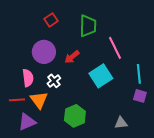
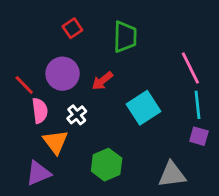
pink line: (115, 48) -> (190, 68), moved
red line: (17, 100) -> (24, 85), moved, turned 49
gray triangle: (121, 123) -> (172, 175), size x1.5

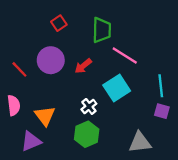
pink line: (190, 68) -> (125, 56), moved, turned -32
pink semicircle: (40, 111) -> (14, 105), moved
white cross: (77, 115) -> (89, 106), moved

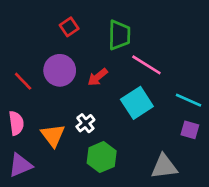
cyan line: (161, 86) -> (188, 100), turned -60
white cross: (89, 106) -> (85, 123), moved
purple triangle: (31, 141) -> (20, 165), moved

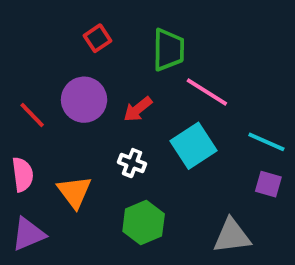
white cross: (85, 123) -> (132, 163), moved, turned -30

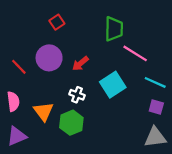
green trapezoid: (169, 50) -> (114, 29), moved
pink line: (207, 92) -> (135, 53), moved
green hexagon: (144, 223) -> (71, 123), moved
gray triangle: (232, 236) -> (155, 137), moved

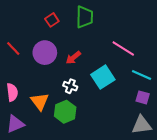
green trapezoid: (114, 29) -> (85, 17), moved
red line: (19, 67) -> (13, 48), moved

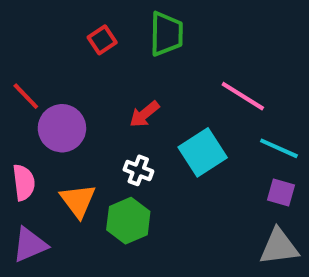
purple circle: (45, 53) -> (62, 128), moved

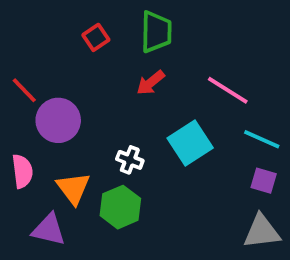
red arrow: (144, 114) -> (151, 83), moved
purple triangle: (30, 245) -> (49, 230), moved, turned 36

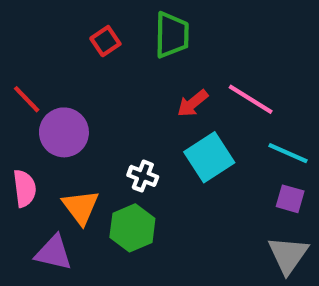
red arrow: (151, 83) -> (193, 103), moved
gray triangle: (262, 232) -> (288, 255), turned -48

